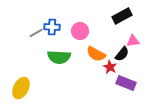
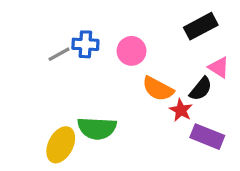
pink triangle: (133, 41) -> (219, 67), turned 40
green semicircle: (59, 57) -> (97, 128), moved
yellow ellipse: (21, 88) -> (61, 145), moved

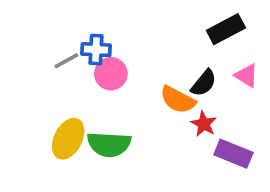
pink circle: (132, 51) -> (111, 74), moved
black semicircle: (201, 89) -> (204, 83), moved
yellow ellipse: (61, 145) -> (68, 139), moved

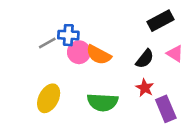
orange semicircle: (178, 100) -> (99, 55), moved
green semicircle: (109, 144) -> (103, 102), moved
purple rectangle: (233, 154) -> (166, 109), turned 45

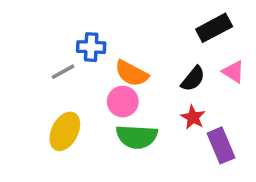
gray line: (47, 43) -> (63, 72), moved
pink circle: (79, 52) -> (123, 102), moved

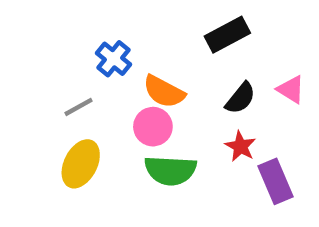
black rectangle: (214, 28) -> (227, 35), moved
blue cross: (91, 47) -> (114, 59), turned 36
gray line: (63, 72) -> (79, 107), moved

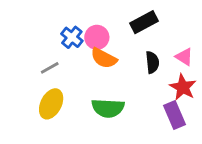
black semicircle: (240, 98) -> (152, 62), turned -45
pink circle: (153, 127) -> (97, 37), moved
red star: (240, 146) -> (183, 87), moved, size x1.4

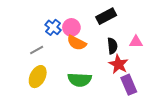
pink triangle: (184, 57) -> (136, 42), turned -32
red star: (183, 87) -> (119, 64), moved

